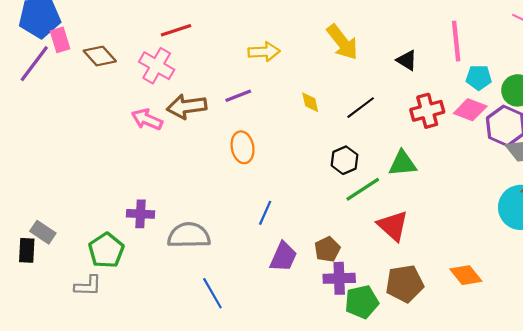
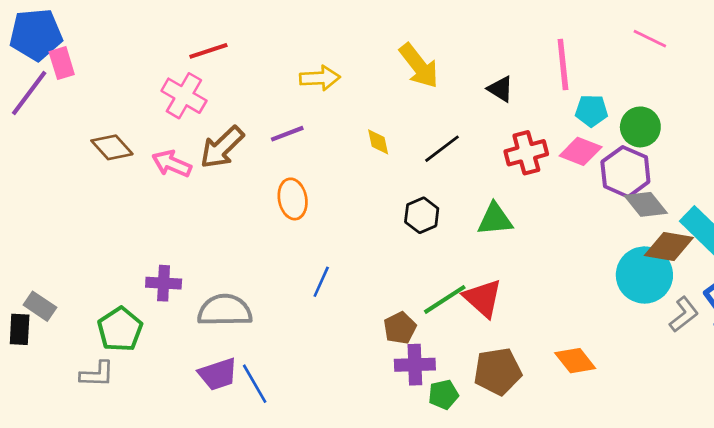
brown diamond: (100, 56) -> (112, 147), moved
brown arrow: (187, 107) -> (222, 147), turned -36
green line: (363, 189) -> (445, 299), moved
purple trapezoid: (283, 257) -> (218, 374), moved, turned 48
green pentagon: (362, 302) -> (443, 395), size x0.7

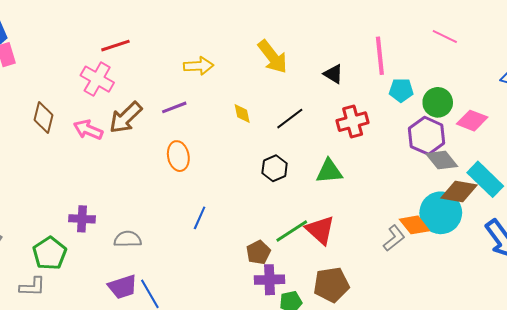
brown diamond: (112, 147) -> (44, 118), turned 56
pink diamond: (581, 151) -> (472, 121), moved
gray semicircle: (225, 310) -> (128, 239), size x0.7
gray L-shape: (684, 314) -> (394, 238), moved
orange diamond: (575, 361) -> (414, 225), moved

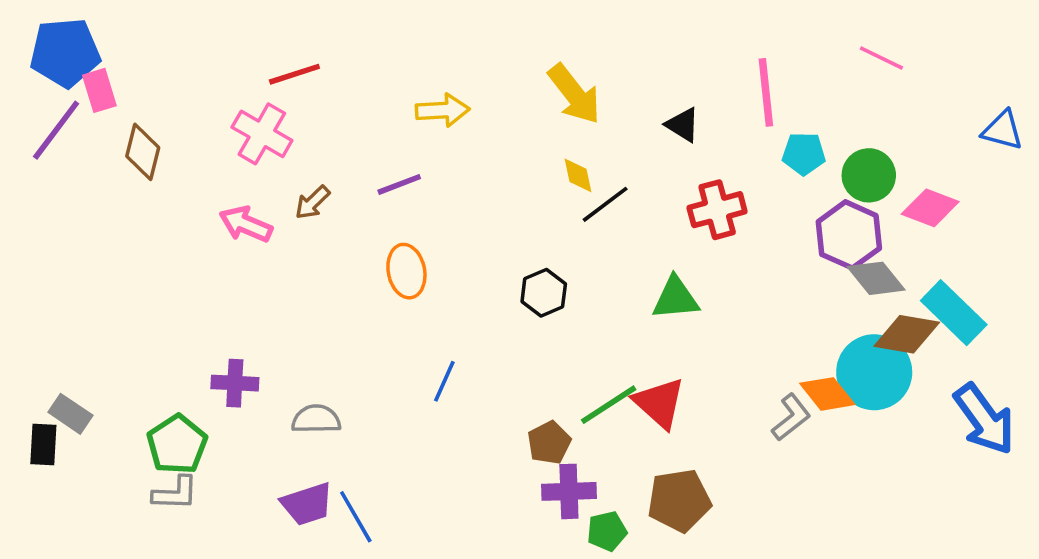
yellow diamond: (242, 113) -> (578, 175), moved
brown diamond: (44, 118) -> (143, 152), moved
brown arrow: (126, 118) -> (313, 202), size x0.6
black hexagon: (275, 168) -> (544, 293), moved
gray L-shape: (32, 287) -> (175, 493), moved

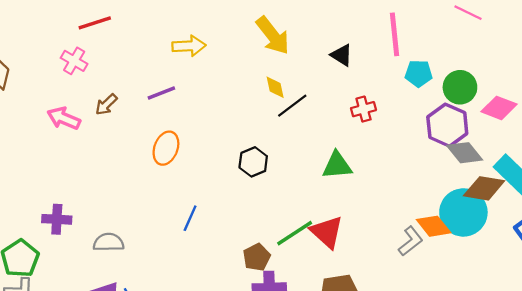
pink cross: (262, 134) -> (74, 61), size x0.7
red cross: (717, 210) -> (363, 109), size x0.7
orange ellipse: (406, 271) -> (166, 148), turned 32

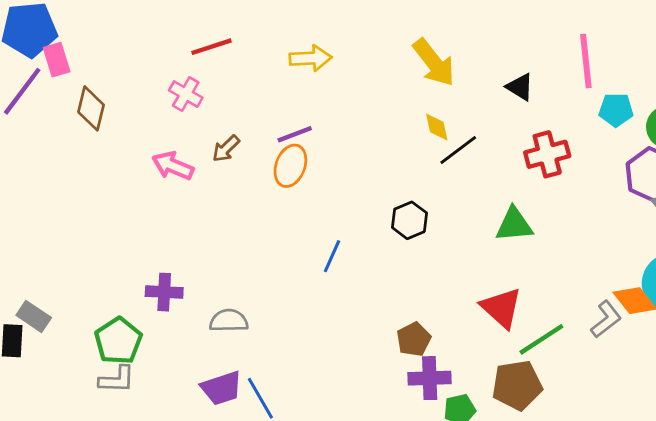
yellow arrow: (189, 46) -> (310, 58), moved
red cross: (363, 109) -> (547, 154), size x1.4
orange ellipse: (166, 148) -> (290, 166), moved
blue line: (190, 218) -> (332, 256), moved
green line: (295, 233) -> (541, 339), moved

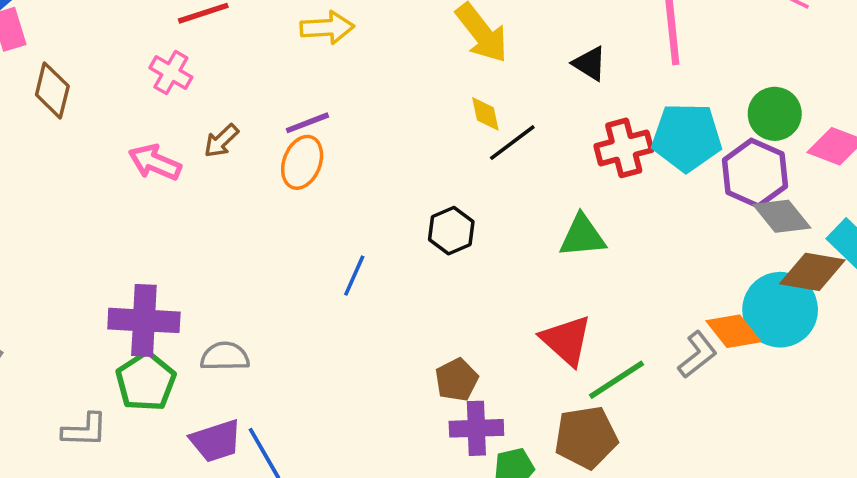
cyan pentagon: (616, 110) -> (687, 137), moved, size x1.6
purple cross: (164, 292) -> (144, 320), size x1.5
green pentagon: (118, 341) -> (146, 382), moved

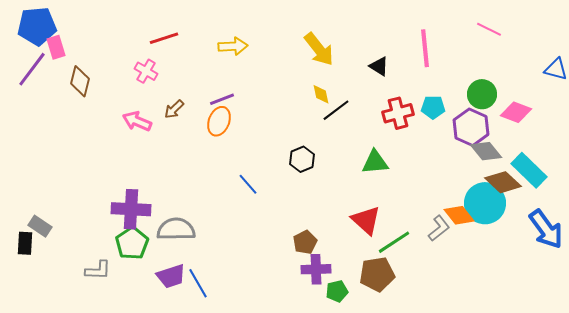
cyan pentagon: (687, 137) -> (433, 107), size x0.6
brown diamond: (812, 272) -> (503, 182), turned 33
blue line: (354, 276) -> (248, 184), turned -65
gray semicircle: (225, 356) -> (176, 229), size x1.4

